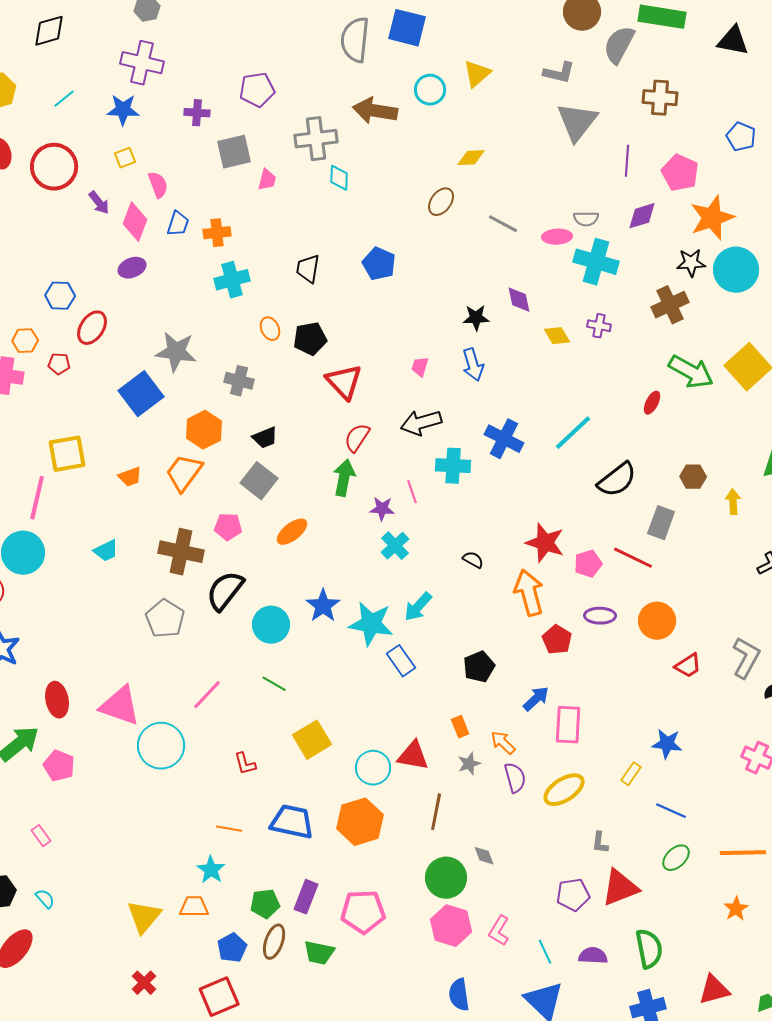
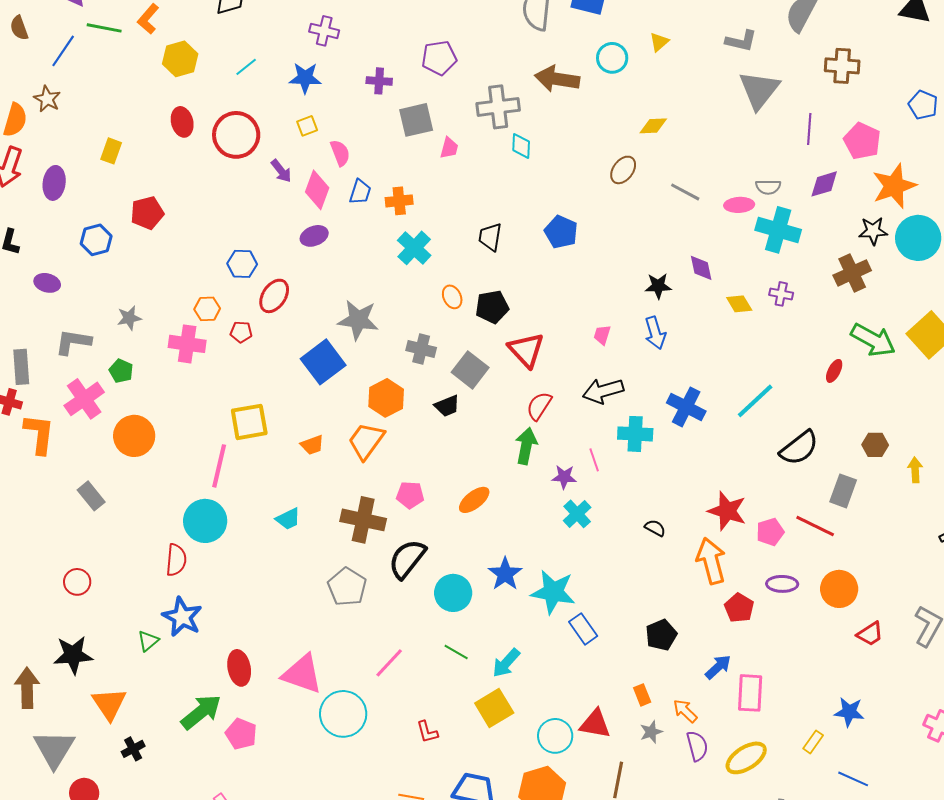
purple cross: (142, 63) -> (324, 31), size x0.7
yellow triangle: (477, 74) -> (659, 42), size x0.7
cyan cross: (232, 280) -> (414, 248), turned -32
gray square: (259, 481) -> (470, 370), moved
cyan arrow: (418, 607) -> (506, 663), moved

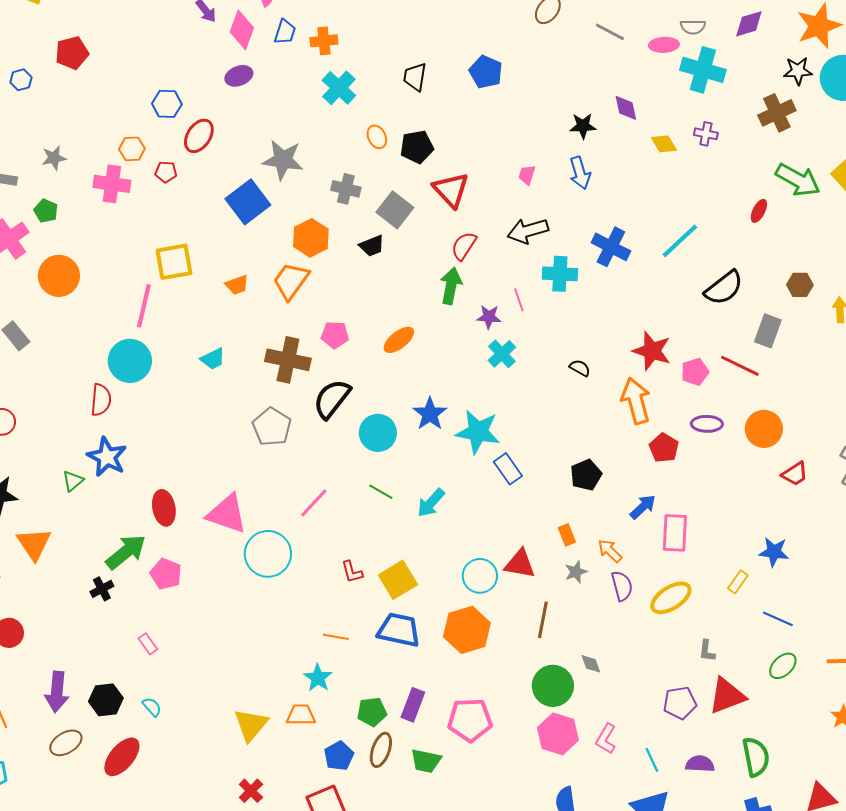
blue hexagon: (96, 240) -> (21, 80), size x0.7
yellow square: (494, 708) -> (398, 580), moved
black cross: (133, 749) -> (102, 589), moved

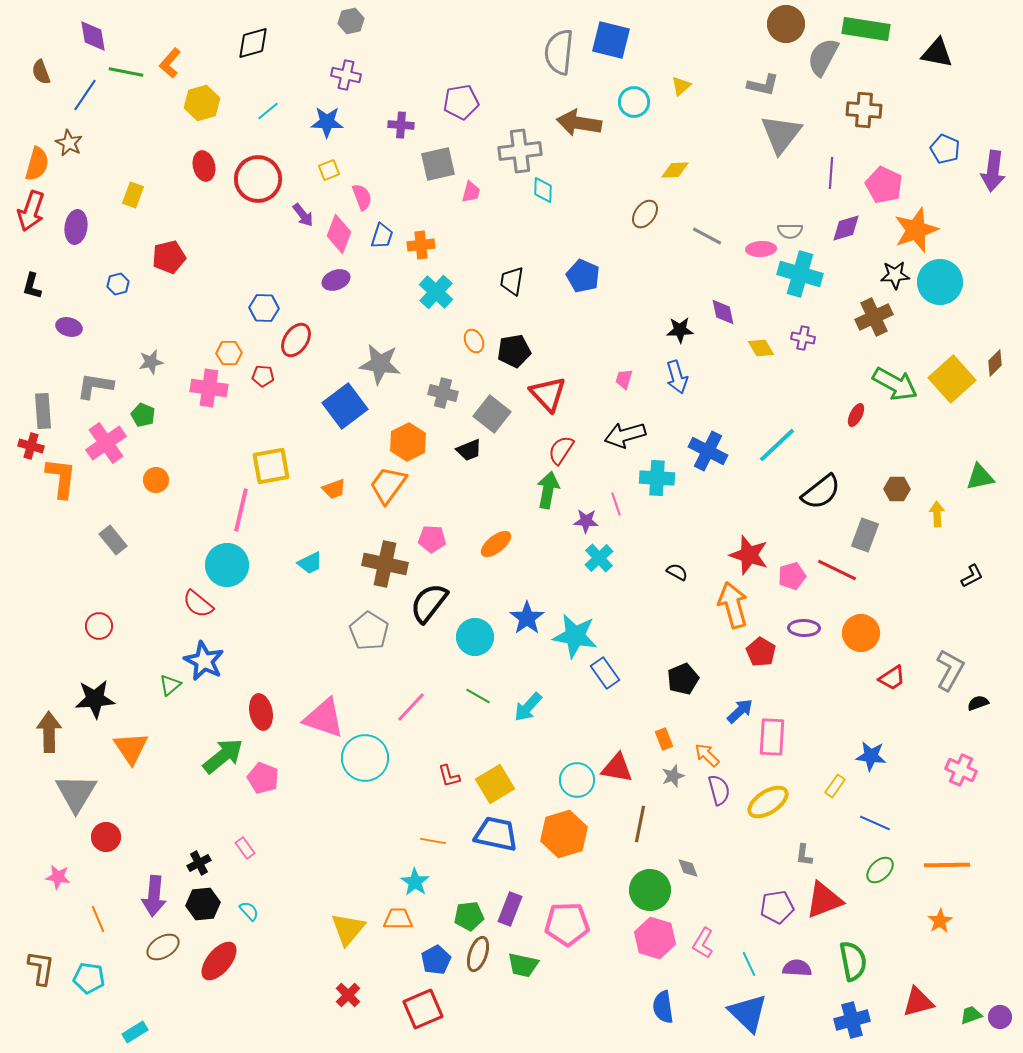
orange circle: (59, 276) -> (156, 480), size x0.6
red semicircle: (101, 400) -> (198, 604), turned 124
black cross: (102, 589) -> (199, 863), moved

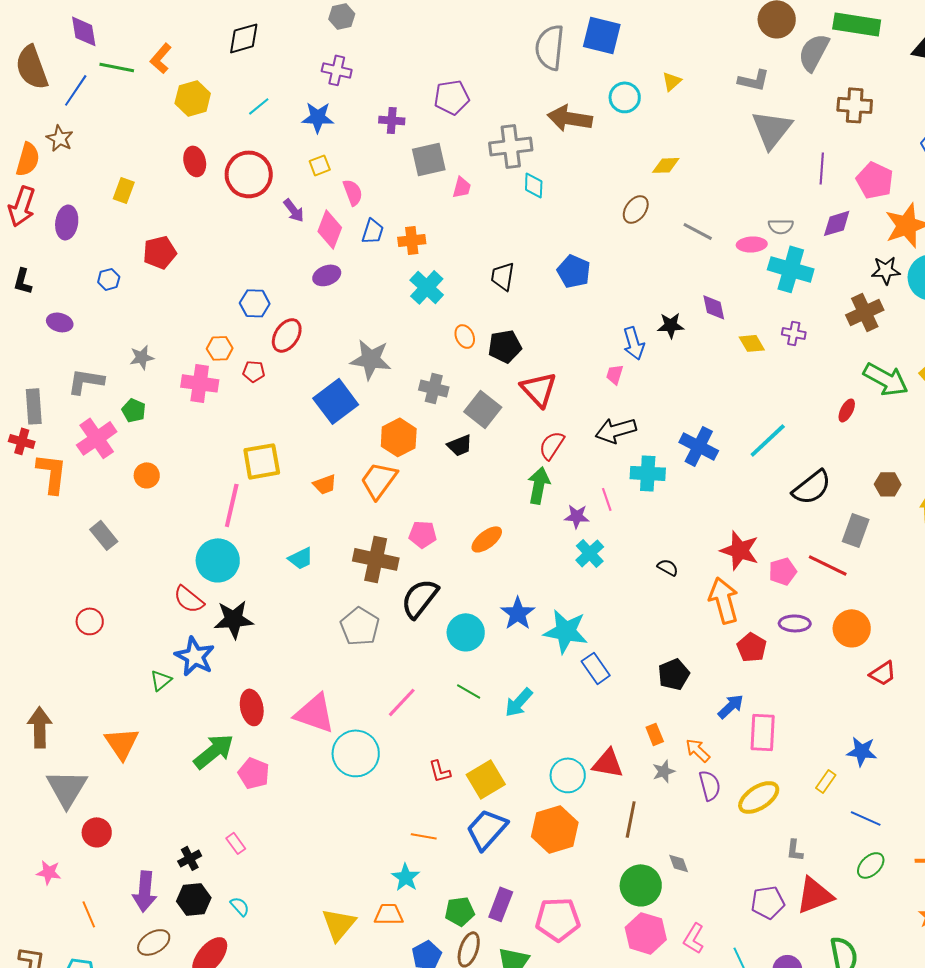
brown semicircle: (41, 72) -> (32, 67), size x1.8
blue arrow: (677, 377) -> (634, 343), moved
black star: (95, 699) -> (234, 619), moved
blue trapezoid: (496, 834) -> (487, 829), turned -60

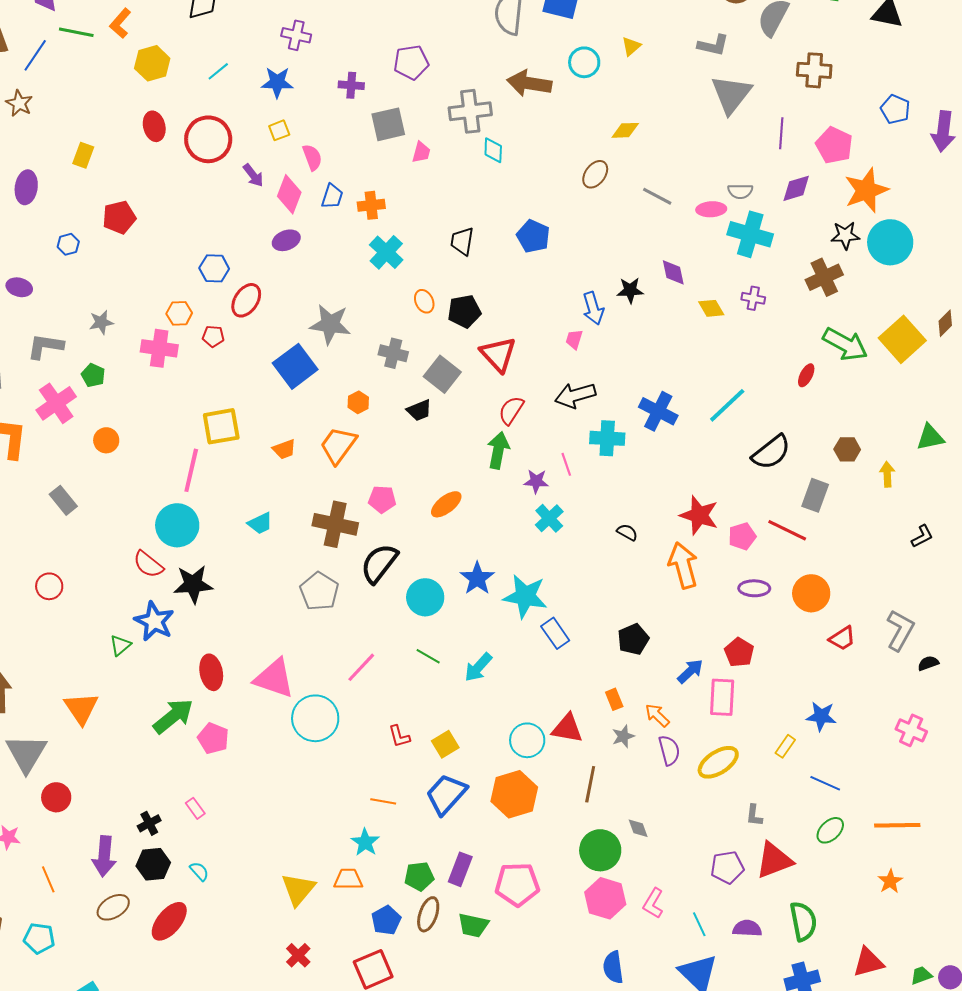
orange hexagon: (399, 437) -> (358, 402), size x0.6
red pentagon: (752, 647) -> (739, 652), moved
yellow square: (486, 779) -> (445, 744), size x0.7

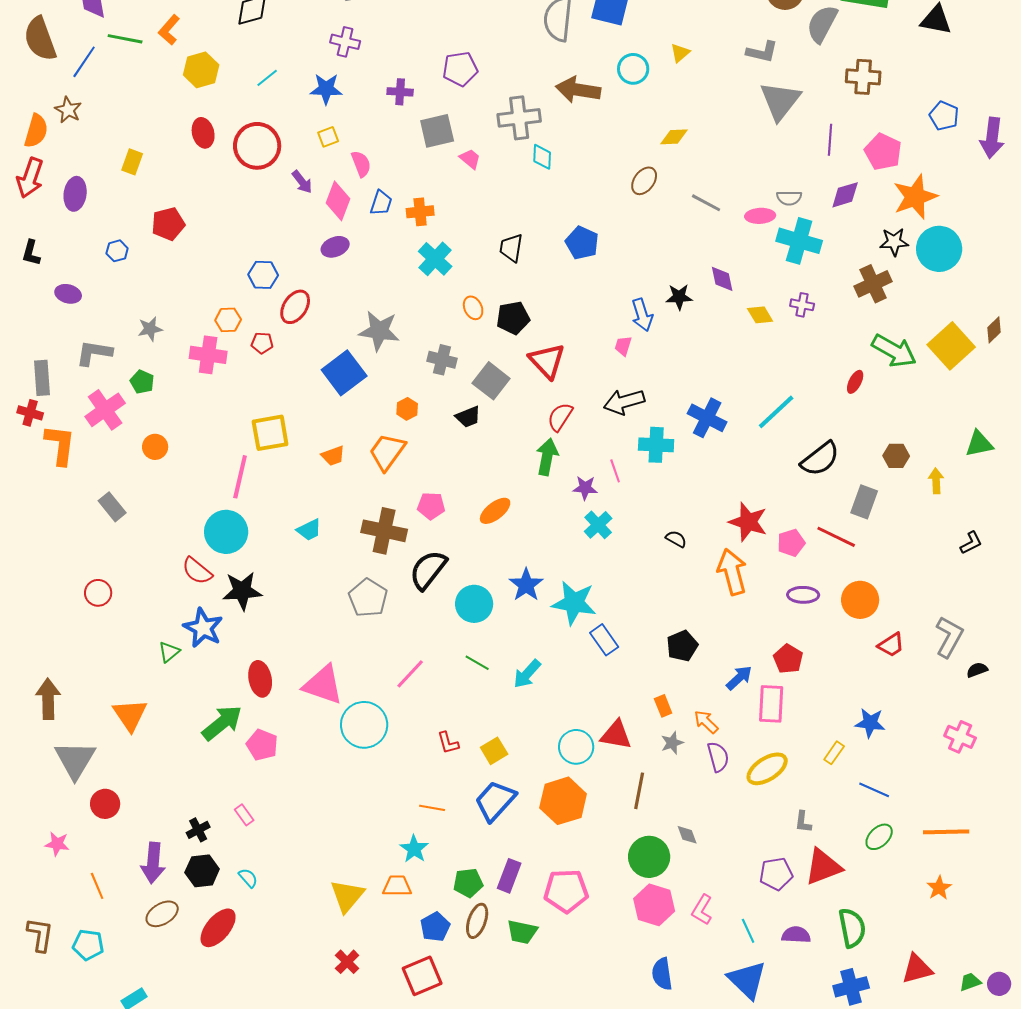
pink trapezoid: (421, 152) -> (470, 159), turned -65

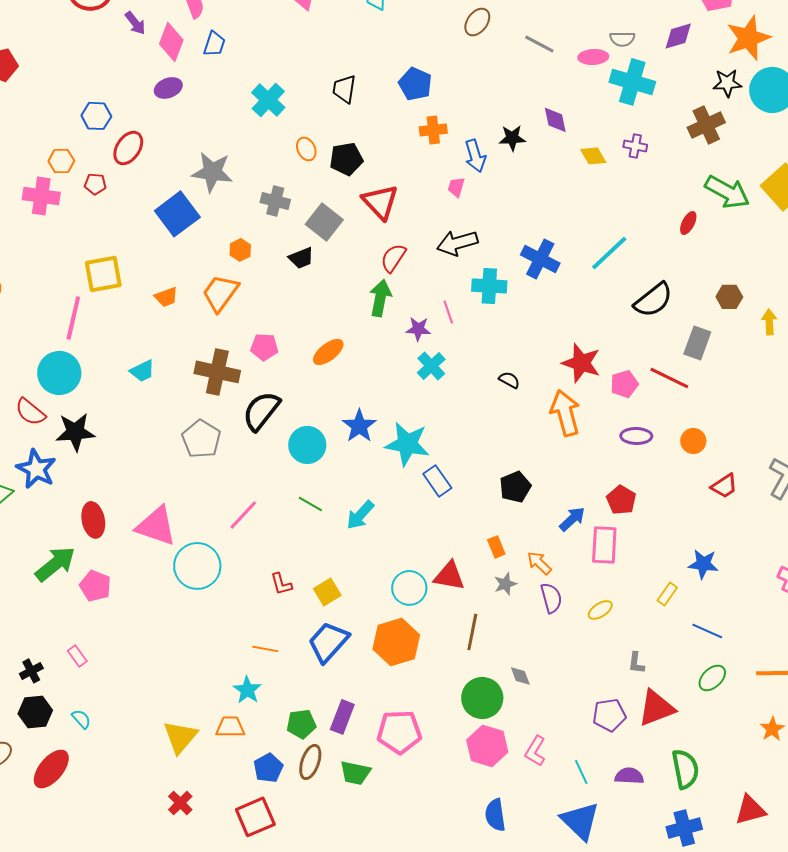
orange cross: (420, 212) -> (433, 130), moved
orange circle: (860, 600) -> (693, 441), size x0.7
yellow ellipse: (767, 769) -> (600, 610), size x0.6

